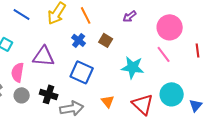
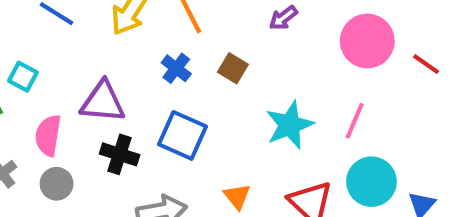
red line: (198, 50) -> (426, 64), moved, turned -48
pink line: (164, 54) -> (355, 121), moved, turned 60
cyan star: (133, 67) -> (290, 125), turned -30
black cross: (49, 94) -> (120, 154), moved

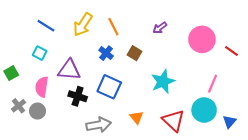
cyan square: (23, 77) -> (40, 53), moved
pink line: (355, 121) -> (213, 84), moved
gray circle: (57, 184) -> (38, 111), moved

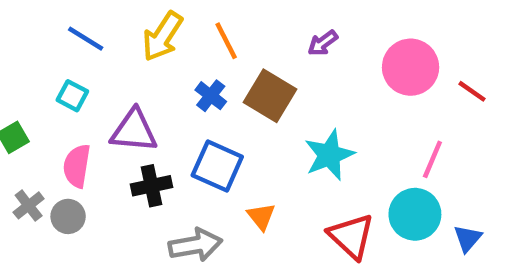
brown square: (135, 53) -> (270, 96), size x1.6
black cross: (78, 96) -> (151, 186), turned -30
orange triangle: (137, 117) -> (261, 216), moved

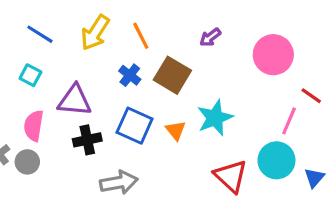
red line: (472, 91) -> (311, 96), moved
orange triangle: (261, 216) -> (176, 130), moved

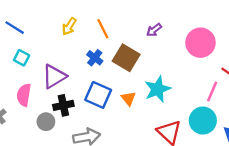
yellow arrow: (95, 33) -> (69, 26), size x0.7
blue line: (40, 34) -> (15, 28), moved
purple triangle: (75, 100) -> (54, 76), turned -36
gray circle: (27, 162) -> (46, 122), moved

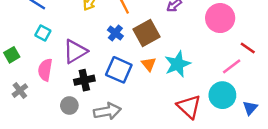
brown square: (126, 58) -> (146, 33), turned 30
pink line: (212, 91) -> (232, 66), turned 30
orange triangle: (128, 98) -> (149, 64), moved
gray circle: (46, 122) -> (69, 106), moved

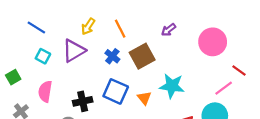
purple triangle: (75, 51) -> (74, 51), moved
orange triangle: (149, 64) -> (144, 98), moved
cyan star: (178, 64) -> (172, 86), turned 30

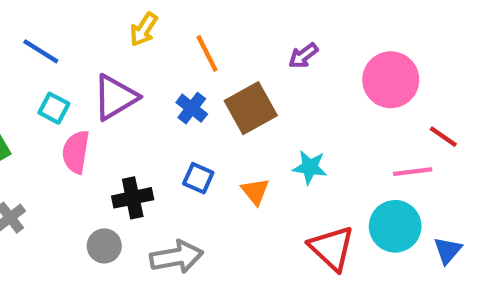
yellow arrow: (88, 26) -> (144, 29), moved
cyan star: (172, 86) -> (310, 167), size x0.7
pink line: (224, 88) -> (413, 172), turned 30
pink semicircle: (45, 91) -> (76, 152), moved
blue square: (116, 91) -> (198, 178), size x0.6

